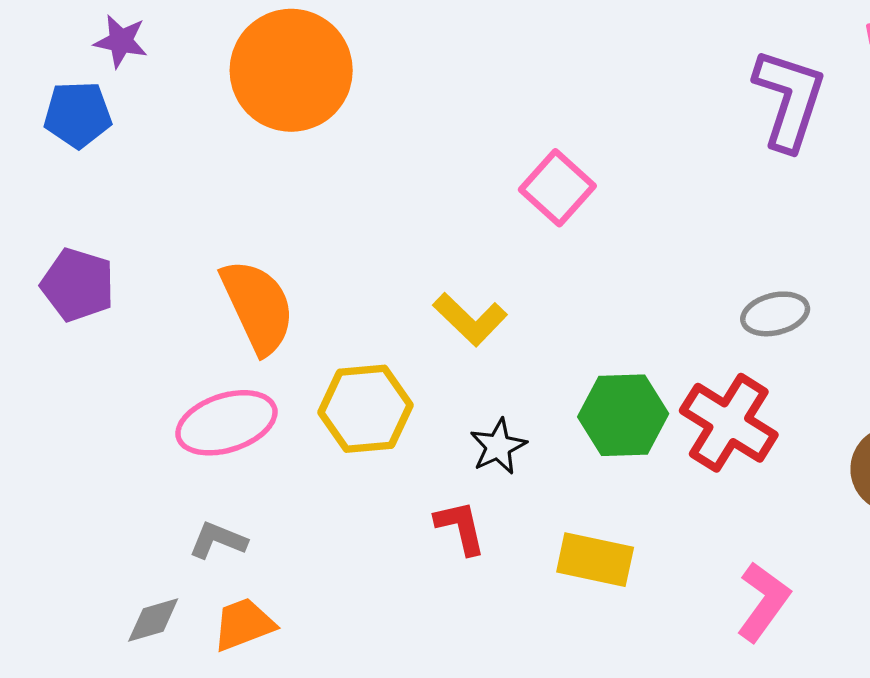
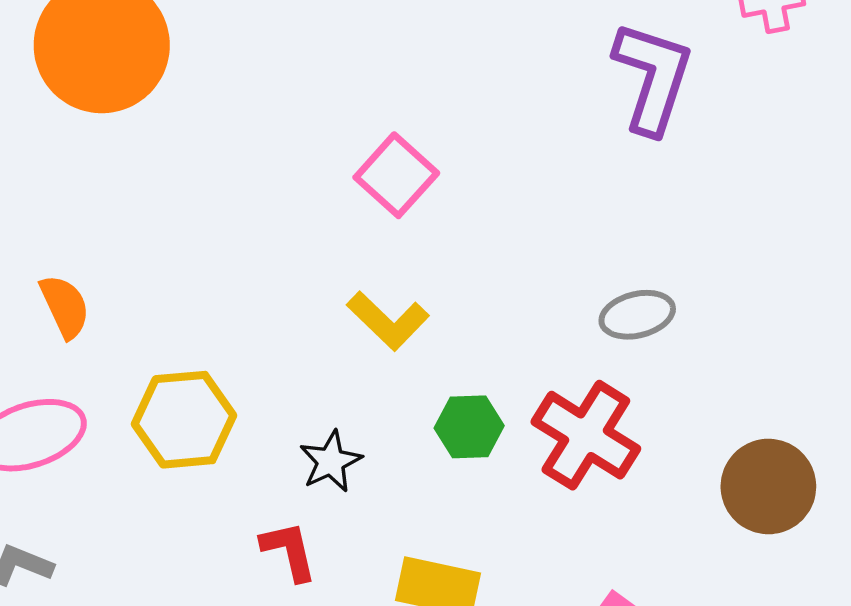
orange semicircle: (258, 306) -> (65, 306), size x0.6
yellow L-shape: (470, 319) -> (388, 321), moved
green hexagon: (623, 415) -> (469, 427), size x0.7

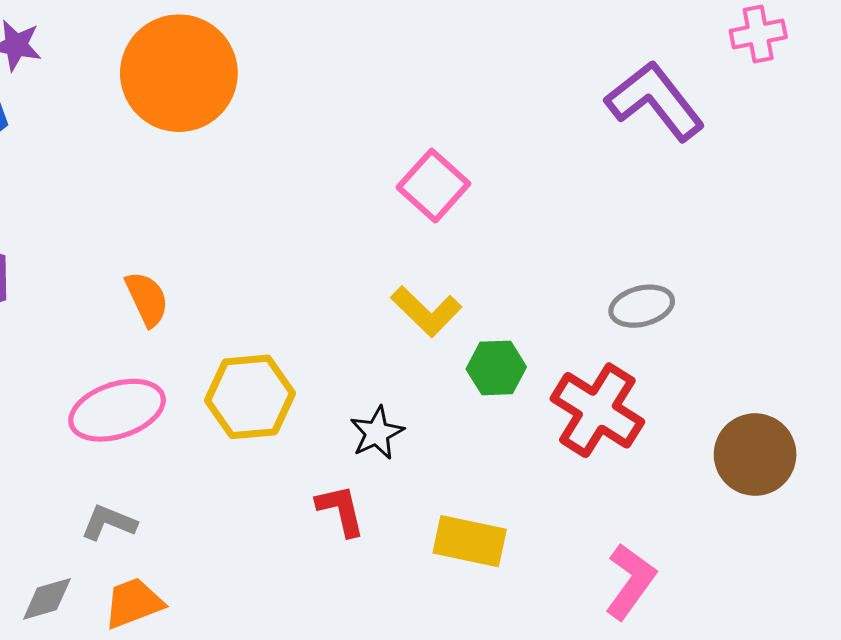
purple L-shape: (653, 77) -> (655, 101), turned -56
green hexagon: (469, 427) -> (496, 368), moved

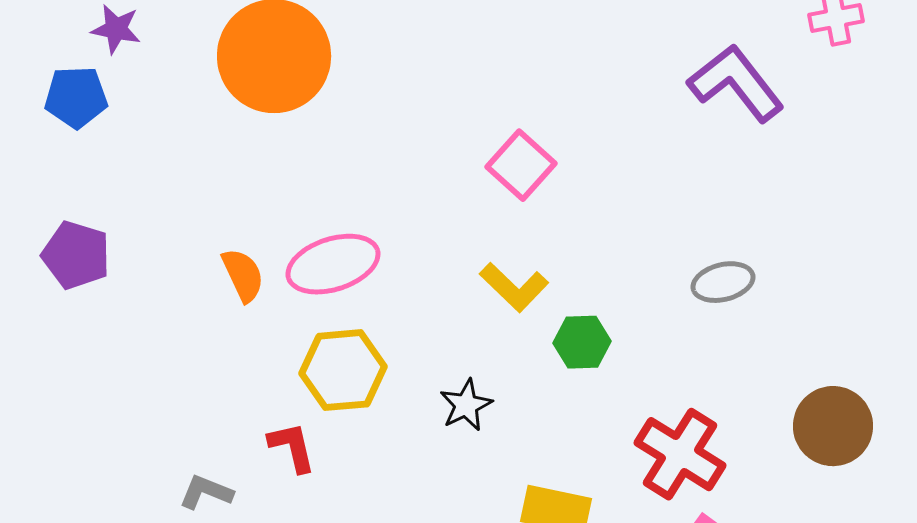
pink ellipse: (117, 410) -> (333, 264), moved
red cross: (597, 410) -> (680, 454), moved
red L-shape: (341, 510) -> (292, 447), moved

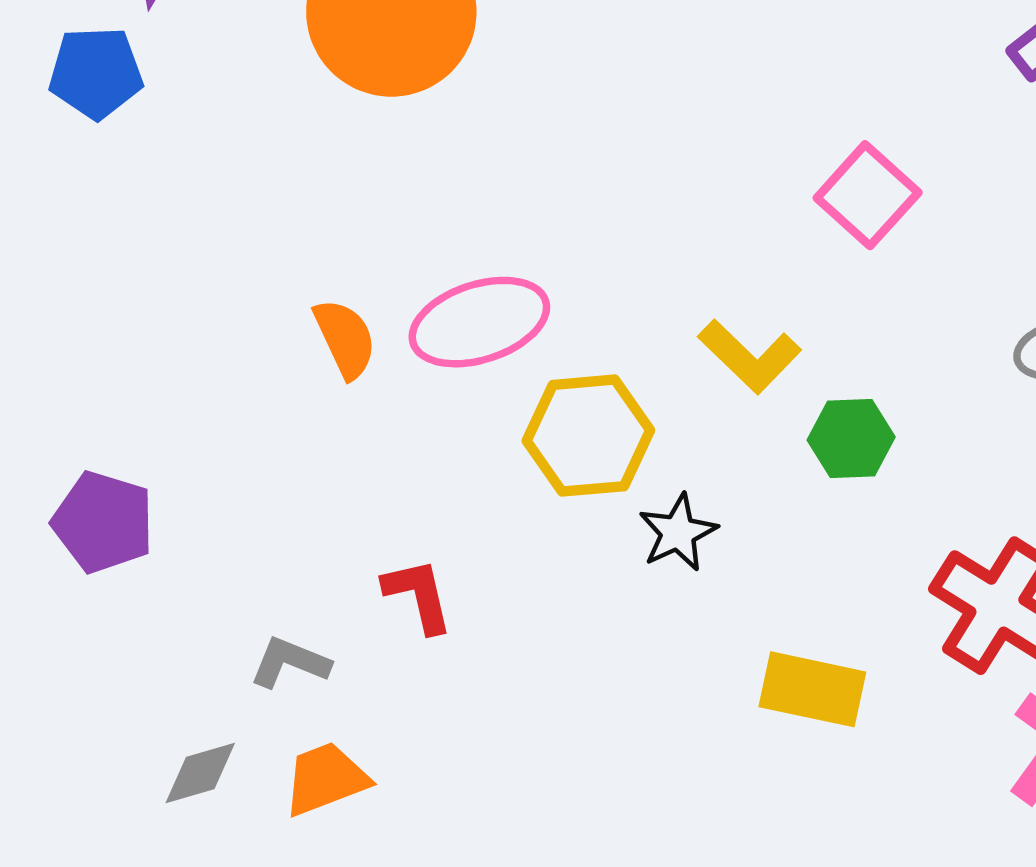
pink square: (521, 165) -> (868, 195), moved
purple pentagon: (76, 255) -> (103, 522), moved
yellow hexagon: (343, 370) -> (588, 436), moved

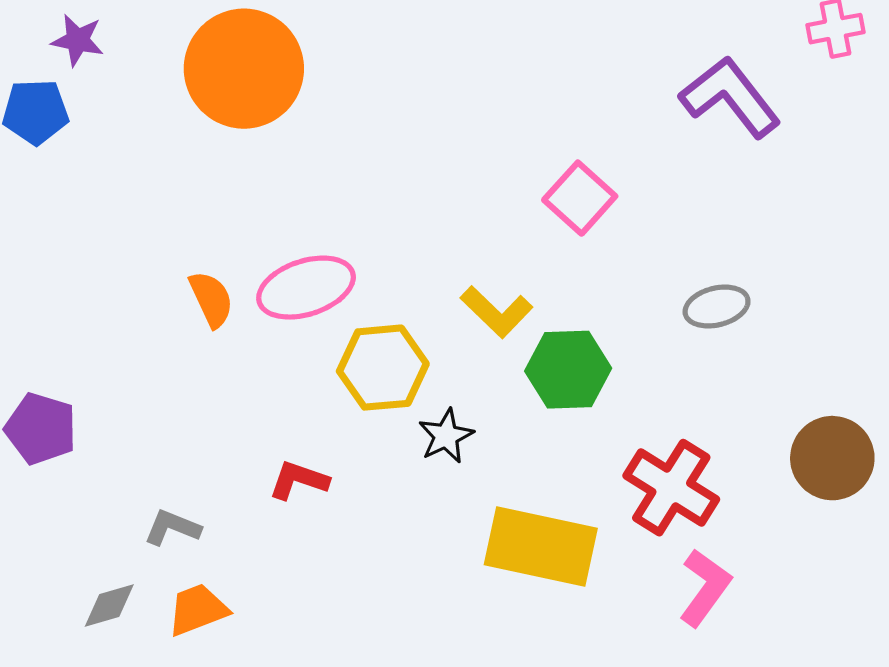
green hexagon: (851, 439) -> (568, 370), size x1.4
red L-shape: (418, 595) -> (299, 480), moved, turned -58
yellow rectangle: (812, 689) -> (541, 546), size x1.5

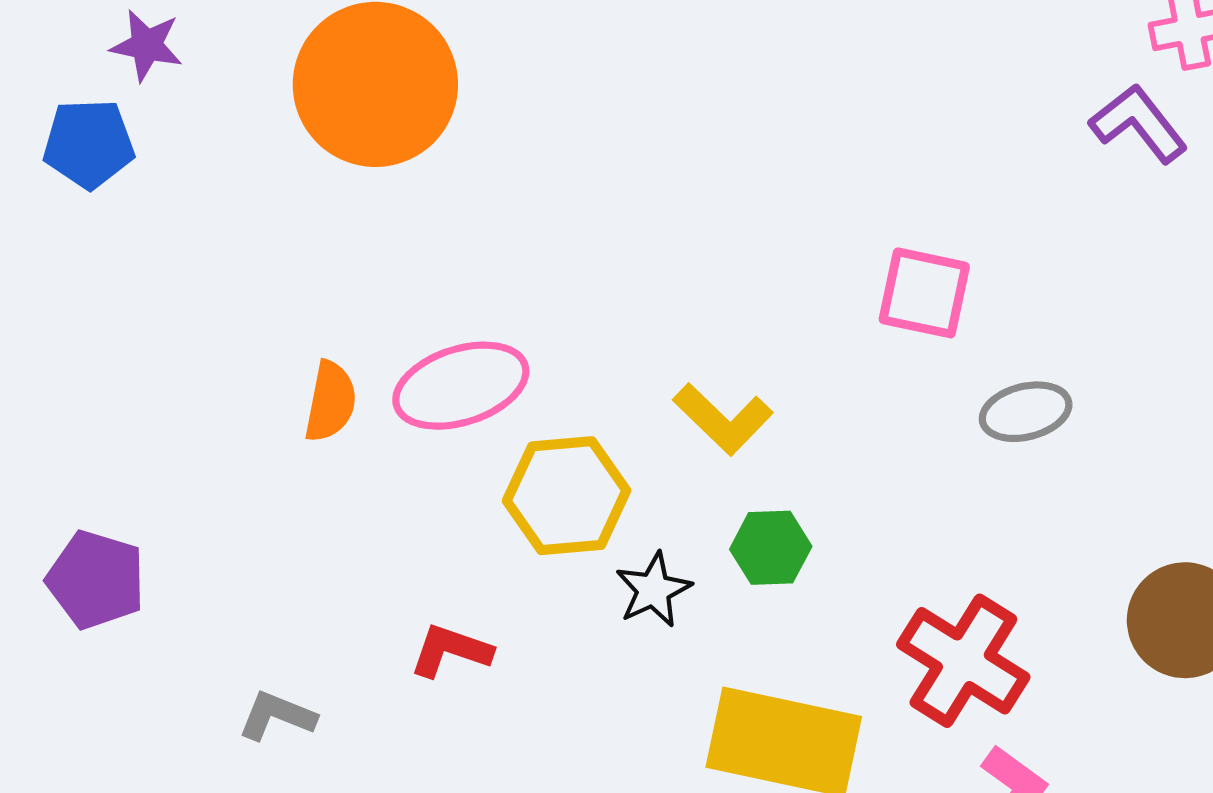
purple L-shape: (730, 97) -> (1139, 124), moved, size x0.7
pink square: (580, 198) -> (924, 293), moved, turned -30
orange semicircle: (211, 299) -> (331, 402), turned 36
green hexagon: (568, 370) -> (771, 548), moved, size x0.7

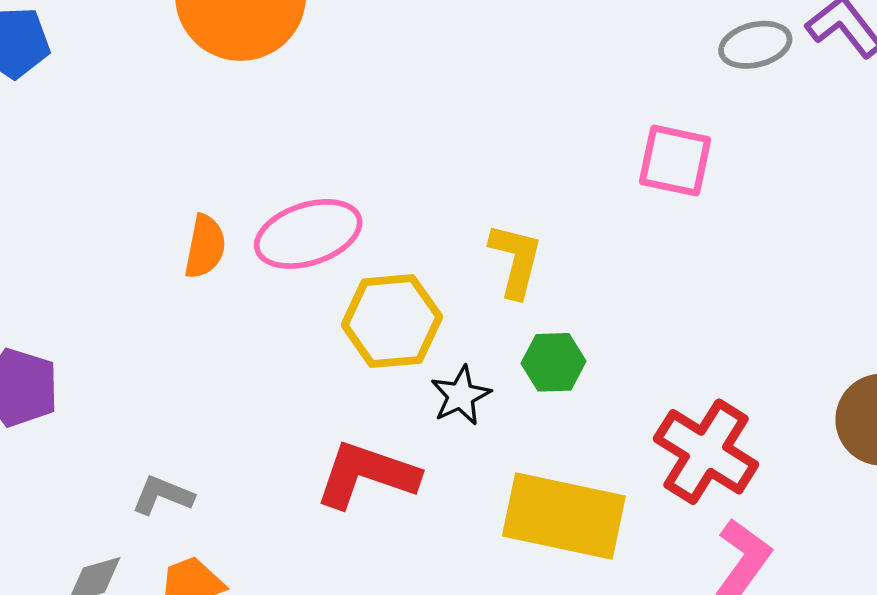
gray ellipse: (1026, 412) -> (755, 45), moved
yellow L-shape: (723, 419) -> (516, 260), turned -120
red L-shape: (451, 651) -> (367, 475), moved, size x1.6

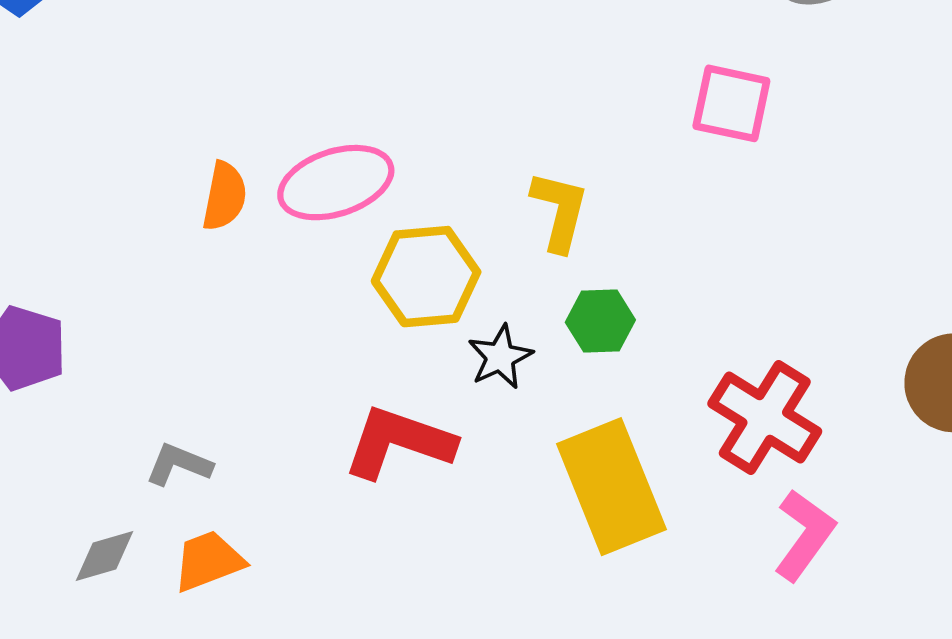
yellow rectangle: (564, 516) -> (611, 487), turned 56

